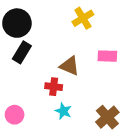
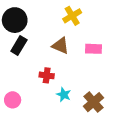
brown triangle: (70, 66) -> (60, 46), moved
cyan star: (63, 111) -> (64, 95), moved

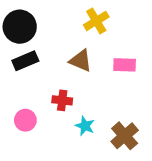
black rectangle: (19, 46) -> (25, 61), turned 36
pink circle: (13, 100) -> (25, 120), moved

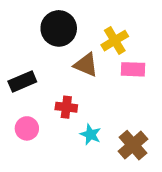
yellow cross: (96, 21) -> (115, 41), moved
black circle: (20, 27) -> (59, 28), moved
black rectangle: (25, 61) -> (22, 81), moved

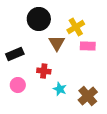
brown triangle: (86, 65) -> (57, 43), turned 36

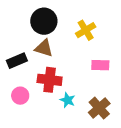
brown triangle: (57, 43) -> (44, 48), moved, turned -42
pink rectangle: (88, 46) -> (100, 65), moved
red cross: (44, 71) -> (50, 80), size x1.5

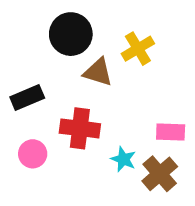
brown triangle: (44, 48) -> (98, 72), moved
pink rectangle: (100, 65) -> (171, 132), moved
cyan star: (68, 100) -> (123, 159), moved

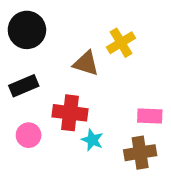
black circle: (71, 34) -> (27, 30), moved
cyan star: (123, 159) -> (92, 140), moved
brown cross: (160, 174) -> (140, 153), turned 32

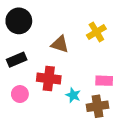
yellow cross: (121, 43) -> (96, 32), moved
cyan star: (92, 140) -> (73, 95), moved

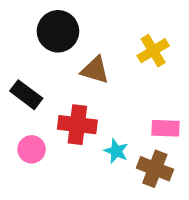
black circle: (19, 21) -> (58, 31), moved
black rectangle: (17, 60) -> (26, 95), turned 60
brown cross: (97, 106) -> (155, 169), turned 30

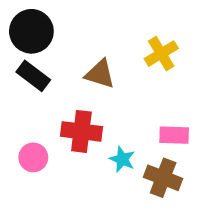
black circle: (58, 31) -> (31, 31), moved
black rectangle: (26, 95) -> (33, 76), moved

